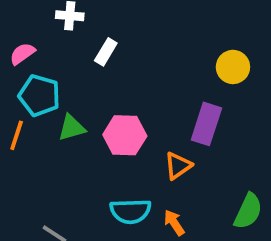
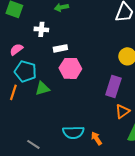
white rectangle: (106, 52) -> (60, 48), turned 48
pink hexagon: (125, 135) -> (70, 68), moved
orange triangle: (178, 166) -> (122, 111), moved

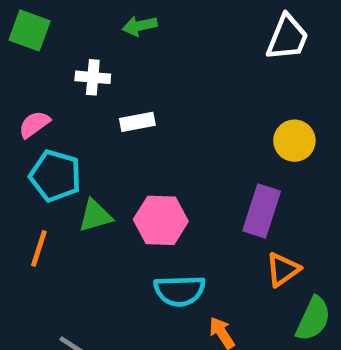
pink hexagon: (70, 68) -> (161, 220), moved
orange line: (13, 92) -> (39, 248), moved
cyan semicircle: (73, 132) -> (180, 291), moved

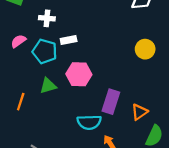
cyan pentagon: (55, 176) -> (45, 51), moved
purple rectangle: (262, 211) -> (111, 102), moved
pink hexagon: (161, 220) -> (79, 74), moved

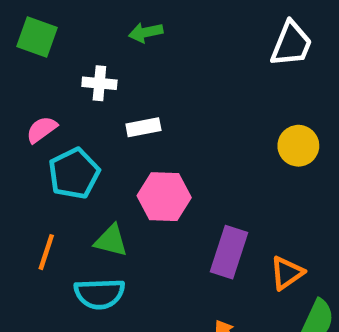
cyan pentagon: (45, 51) -> (74, 173), moved, turned 30
green triangle: (48, 86) -> (111, 241), moved, turned 30
cyan semicircle: (89, 122) -> (99, 294), moved

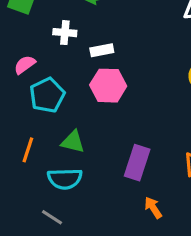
white rectangle: (143, 127) -> (102, 50), moved
pink hexagon: (164, 197) -> (108, 86), moved
purple rectangle: (229, 252) -> (137, 163), moved

